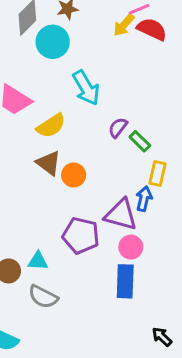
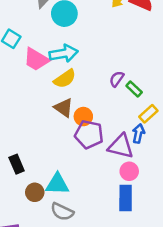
cyan arrow: (86, 88) -> (64, 53), moved, turned -68
yellow rectangle: (157, 174) -> (148, 114), turned 36
purple pentagon: (81, 235) -> (89, 134), moved
cyan triangle: (38, 261) -> (57, 184), size x1.5

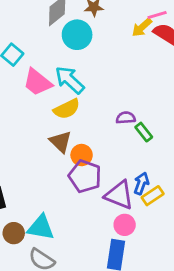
cyan arrow: (64, 53) -> (70, 80), turned -136
purple semicircle: (117, 79) -> (126, 118), turned 42
yellow rectangle: (148, 114) -> (153, 196), moved

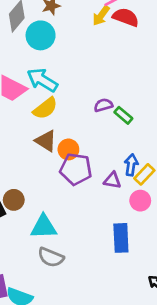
purple triangle: (119, 195) -> (112, 180), size x0.6
pink circle: (125, 225) -> (140, 201), moved
brown circle: (14, 233) -> (14, 200), moved

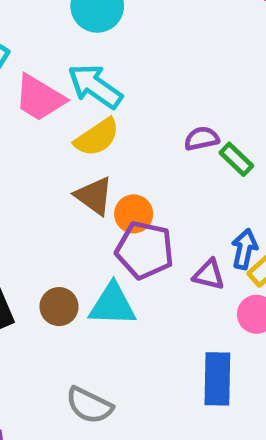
brown circle: (14, 200) -> (59, 307), moved
cyan triangle: (44, 227) -> (112, 305), moved

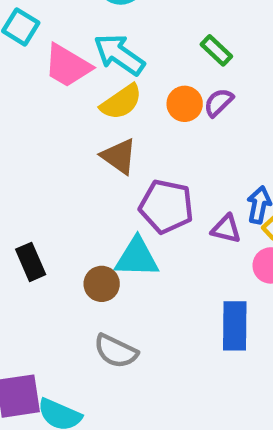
purple semicircle: (202, 139) -> (219, 102), turned -32
green rectangle: (236, 159) -> (216, 50), moved
orange circle: (134, 214) -> (185, 104), moved
brown circle: (59, 307) -> (102, 284), moved

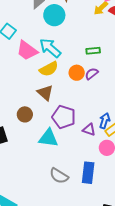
green rectangle: (216, 50) -> (93, 51), turned -56
brown circle: (102, 284) -> (25, 114), moved
gray semicircle: (116, 351) -> (59, 176), moved

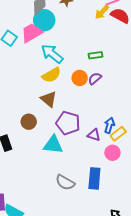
cyan circle: (54, 15) -> (44, 20), moved
pink trapezoid: (27, 50) -> (32, 33), moved, turned 115

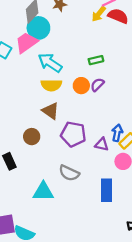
yellow semicircle: (51, 75) -> (51, 85), turned 36
cyan triangle: (53, 145) -> (43, 192), moved
gray semicircle: (65, 182) -> (69, 173), moved

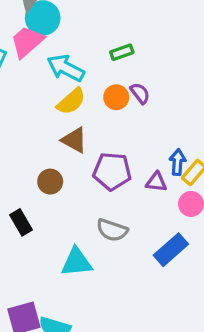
green rectangle: (96, 60) -> (122, 52), moved
yellow semicircle: (51, 85) -> (71, 101), turned -36
purple semicircle: (97, 85) -> (140, 93), turned 104
blue rectangle: (106, 190) -> (171, 250), turned 55

